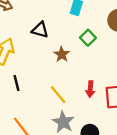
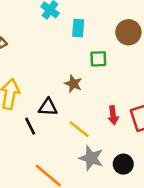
black triangle: (40, 30) -> (48, 107), moved
green square: (88, 38) -> (98, 59), turned -35

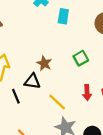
green square: (98, 59) -> (81, 58), moved, turned -32
brown star: (73, 84) -> (44, 63), moved

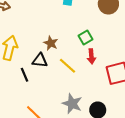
red arrow: (87, 93) -> (91, 56), moved
yellow line: (57, 102) -> (67, 66), moved

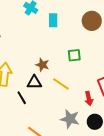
green square: (85, 38) -> (74, 55), turned 32
red arrow: (91, 56) -> (89, 98), moved

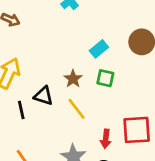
cyan rectangle: (53, 20) -> (99, 49), moved, turned 32
brown star: (42, 65) -> (73, 79), moved

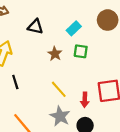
black triangle: (44, 96) -> (35, 27), moved
yellow line: (77, 109) -> (59, 89), moved

